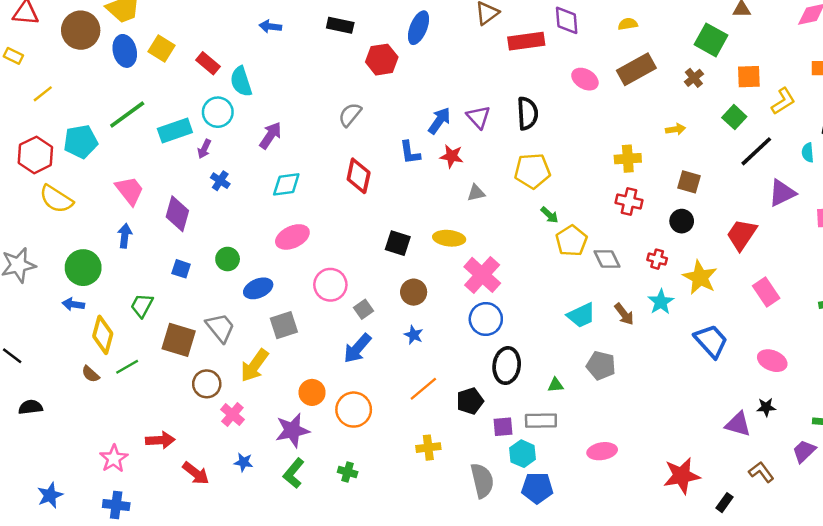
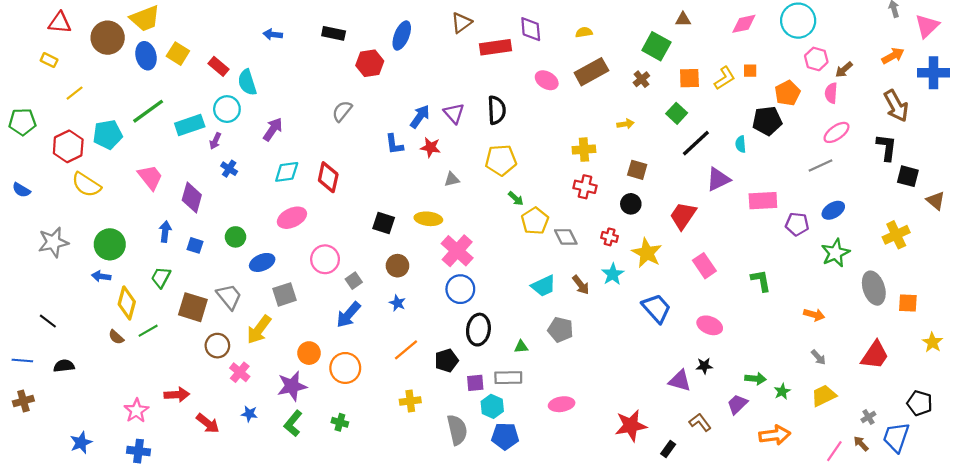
yellow L-shape: (783, 101) -> (725, 78), moved
red diamond: (359, 176) -> (328, 177), moved
blue arrow: (125, 236) -> (165, 232), moved

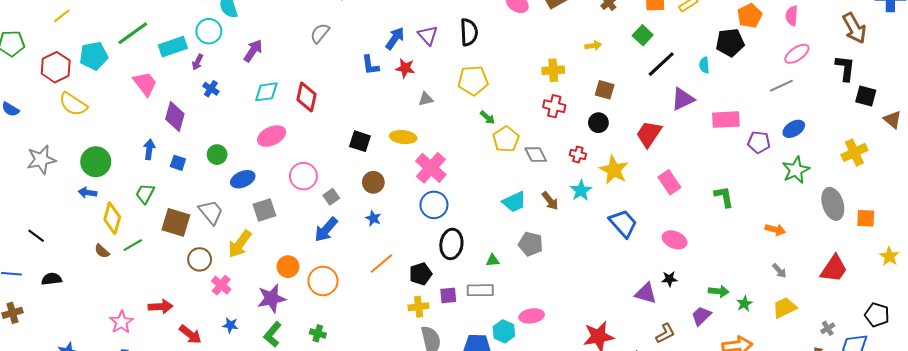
pink trapezoid: (150, 177) -> (145, 84), moved
yellow cross: (410, 401) -> (419, 307), moved
cyan hexagon: (492, 406) -> (504, 331), moved
brown L-shape: (700, 422) -> (665, 333), turned 100

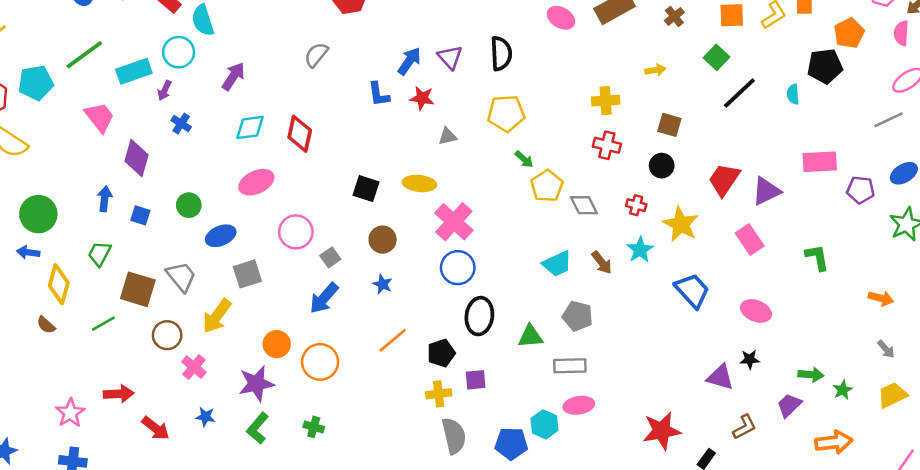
purple triangle: (683, 99) -> (766, 191), moved
green line: (133, 245) -> (103, 324), moved
green triangle: (493, 260) -> (530, 336), size x1.5
gray rectangle: (480, 290) -> (570, 366), moved

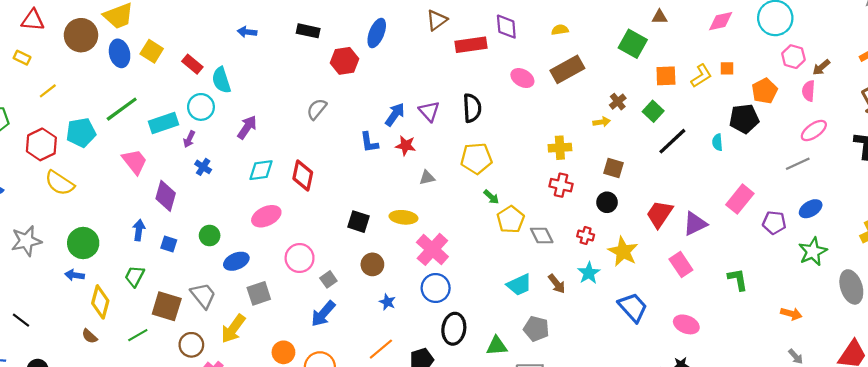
brown cross: (674, 16) -> (618, 102), moved
pink rectangle: (820, 162) -> (740, 199), turned -48
blue star: (383, 284) -> (387, 302), moved

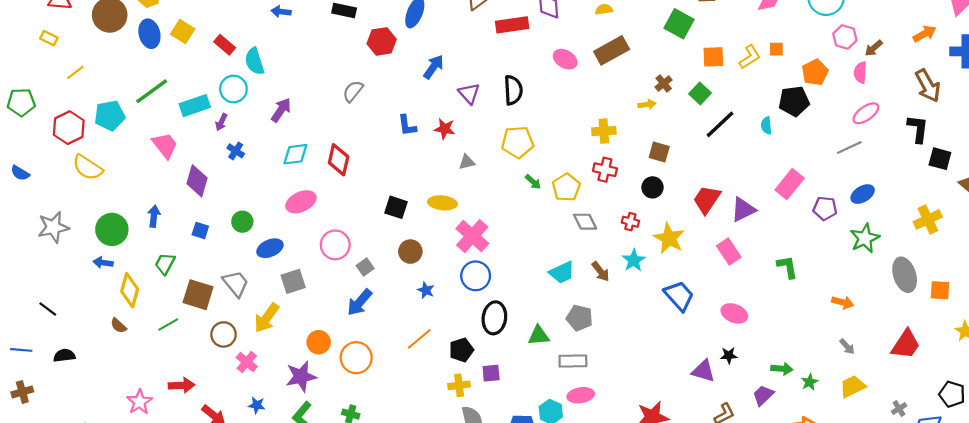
blue arrow: (395, 114) -> (434, 67), moved
yellow pentagon: (511, 219) -> (566, 187), moved
blue arrow: (139, 230) -> (154, 216), moved

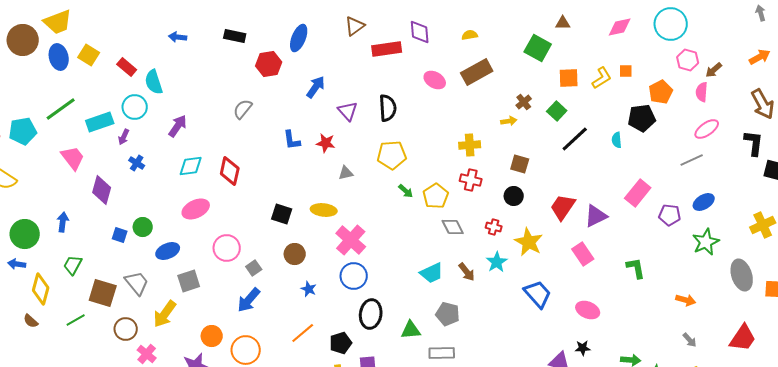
blue square: (200, 231) -> (120, 235), moved

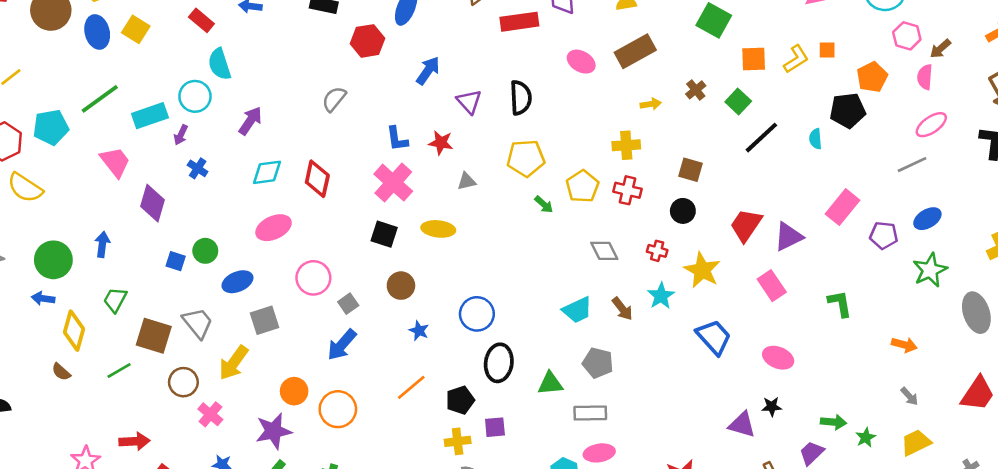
red rectangle: (127, 67) -> (201, 20), moved
yellow arrow: (509, 121) -> (651, 104), moved
yellow pentagon: (436, 196) -> (582, 186), moved
pink cross: (351, 240) -> (393, 183), moved

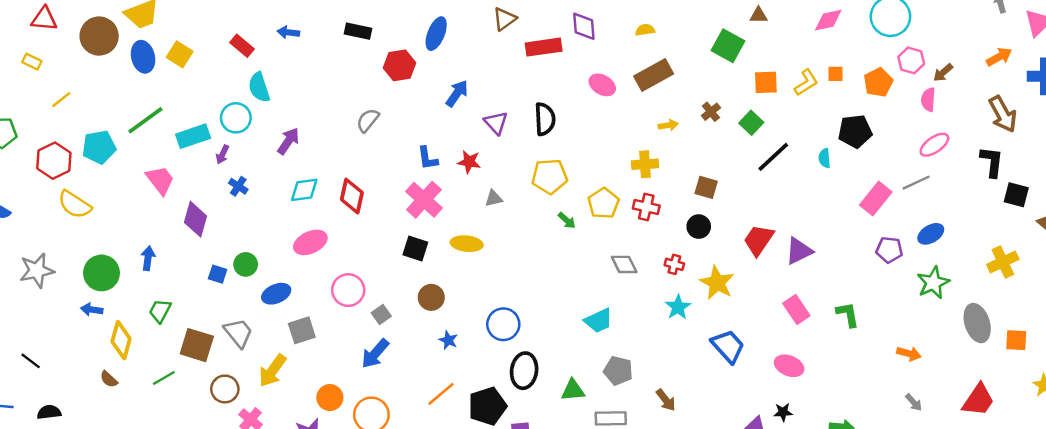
orange pentagon: (872, 77) -> (878, 82), moved
pink rectangle: (842, 207) -> (876, 198), moved
pink rectangle: (772, 286) -> (796, 310), moved
brown arrow: (622, 309) -> (666, 400), moved
black pentagon: (460, 400) -> (487, 406), size x1.4

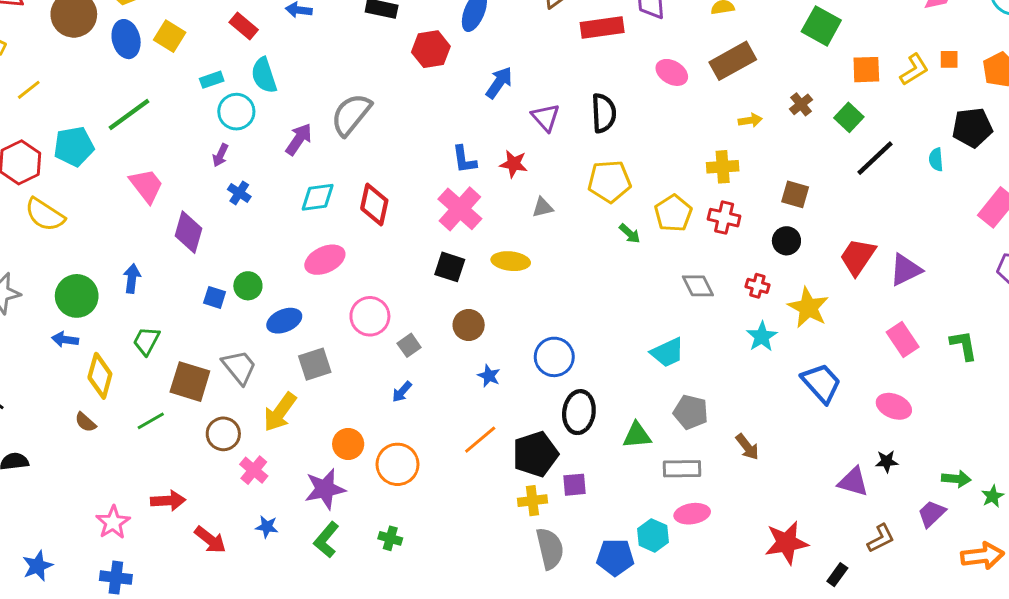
gray semicircle: (368, 120) -> (351, 115), moved, size x1.5
cyan rectangle: (193, 136) -> (212, 80), moved, size x0.6
blue arrow: (375, 354) -> (402, 392), size x0.6

